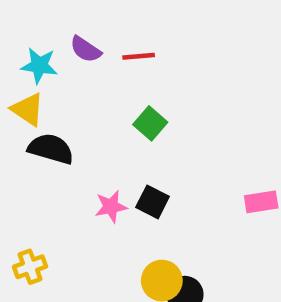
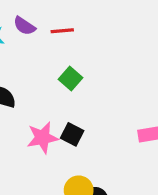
pink star: (111, 207) -> (42, 138), size x1.4

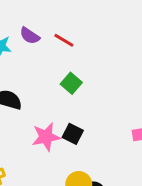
red line: (62, 31) -> (64, 40), turned 36

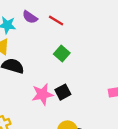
black square: (73, 134) -> (63, 92), turned 35

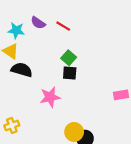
black square: (63, 92) -> (70, 73), moved, turned 32

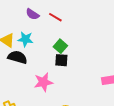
cyan star: (16, 30) -> (25, 39), moved

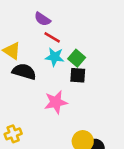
red line: (55, 17) -> (52, 37), moved
cyan star: (25, 39) -> (55, 57), moved

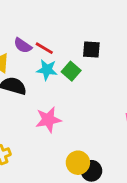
purple semicircle: (42, 19) -> (23, 46), moved
black square: (78, 75) -> (91, 50), moved

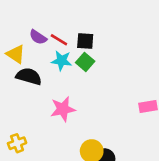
black square: (91, 50) -> (85, 41), moved

